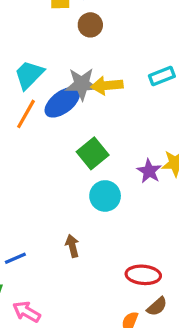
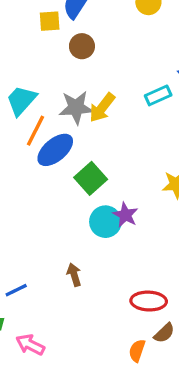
yellow arrow: (107, 85) -> (102, 108), turned -44
blue ellipse: (62, 102) -> (55, 150), moved
orange line: (26, 114) -> (35, 131), moved
purple star: (149, 171) -> (125, 215), moved

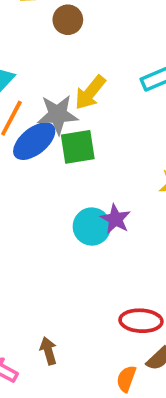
gray star: (76, 108) -> (58, 114), moved
green square: (91, 178) -> (78, 147), moved, turned 32
brown arrow: (74, 275) -> (48, 351), moved

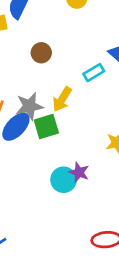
brown circle: (68, 20) -> (41, 53), moved
yellow arrow: (90, 92) -> (62, 99), moved

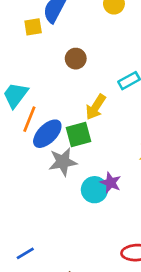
gray star: (29, 106) -> (63, 162), moved

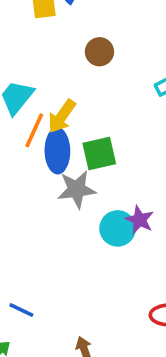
yellow arrow: (96, 107) -> (62, 116), moved
blue ellipse: (47, 134) -> (57, 151), turned -48
blue line: (25, 253) -> (21, 310), turned 54

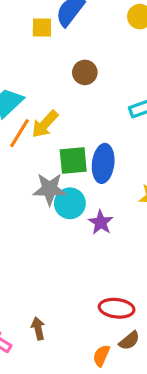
blue ellipse: (57, 151) -> (103, 163), moved
cyan circle: (118, 228) -> (70, 203), moved

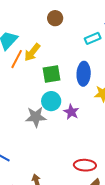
blue ellipse: (103, 163) -> (84, 74), moved
gray star: (50, 189) -> (36, 117), moved

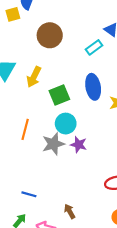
brown circle: (55, 18) -> (50, 35), size x1.5
orange line: (17, 59) -> (25, 129), moved
purple star: (71, 112) -> (79, 145), moved

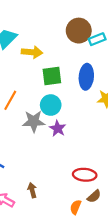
brown circle: (50, 35) -> (79, 31), moved
yellow arrow: (34, 77) -> (32, 52), turned -126

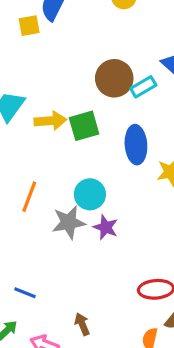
green square: (52, 76) -> (84, 126), moved

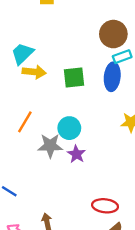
brown circle: (114, 78) -> (113, 34), moved
yellow arrow: (50, 121) -> (34, 72), moved
blue ellipse: (136, 145) -> (112, 77), moved

